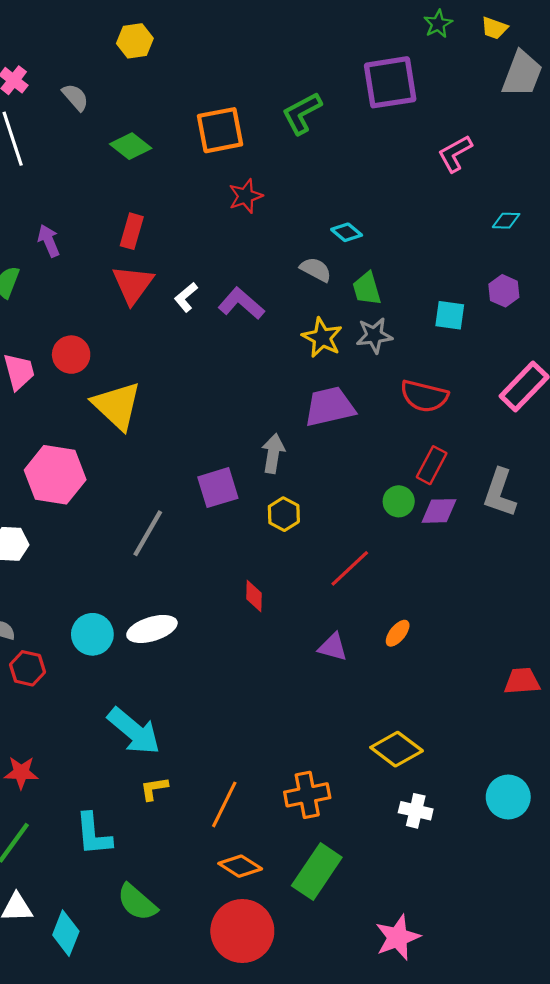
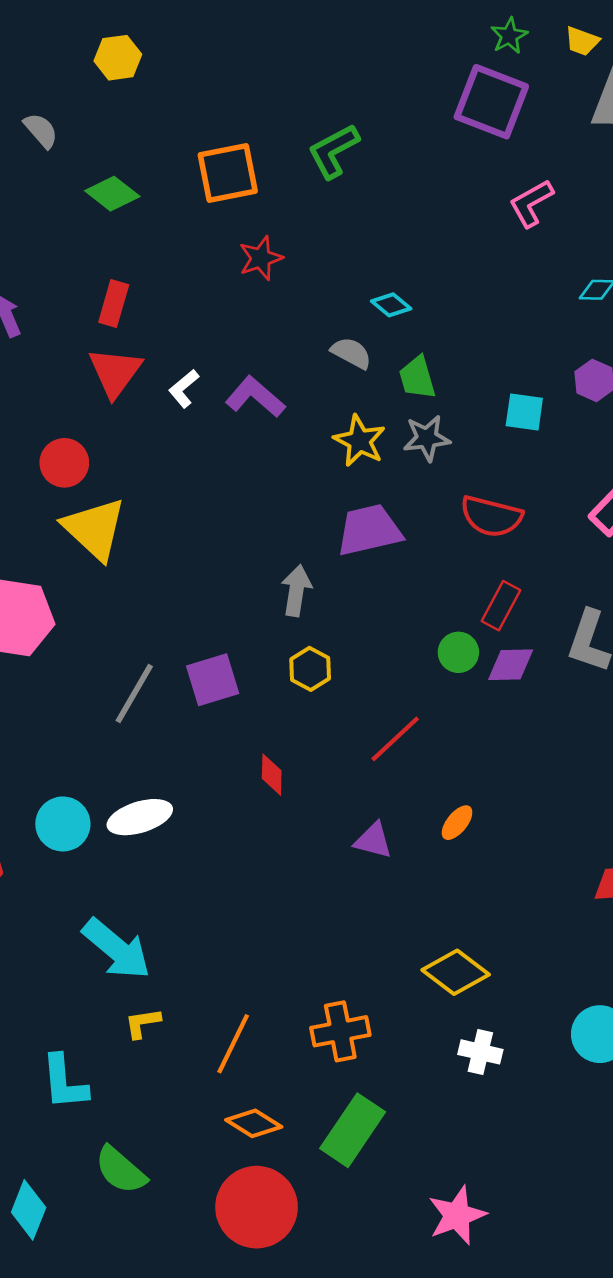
purple square: (390, 82) -> (491, 102), moved, turned 30
red circle: (71, 355) -> (64, 463), moved
purple square: (218, 488) -> (213, 680), moved

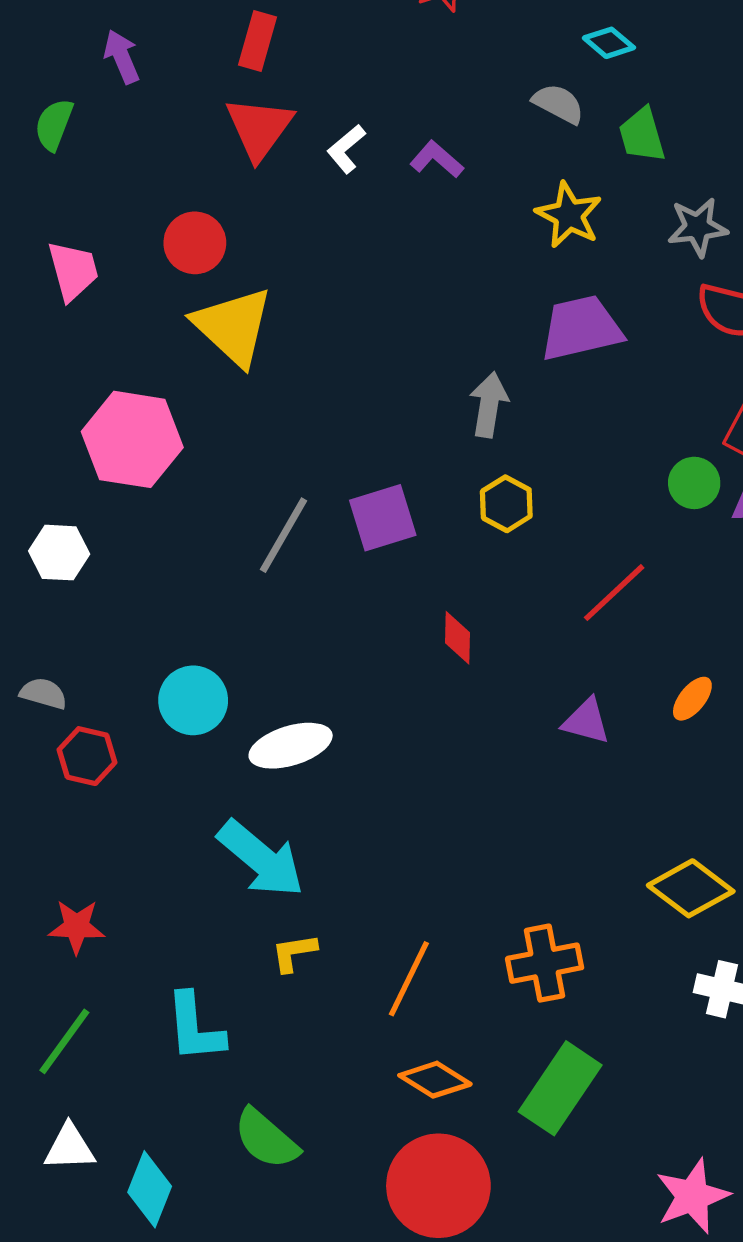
purple L-shape: (255, 397) -> (437, 159), size x0.7
gray star: (427, 438) -> (698, 227), moved
white ellipse: (140, 817) -> (291, 746), moved

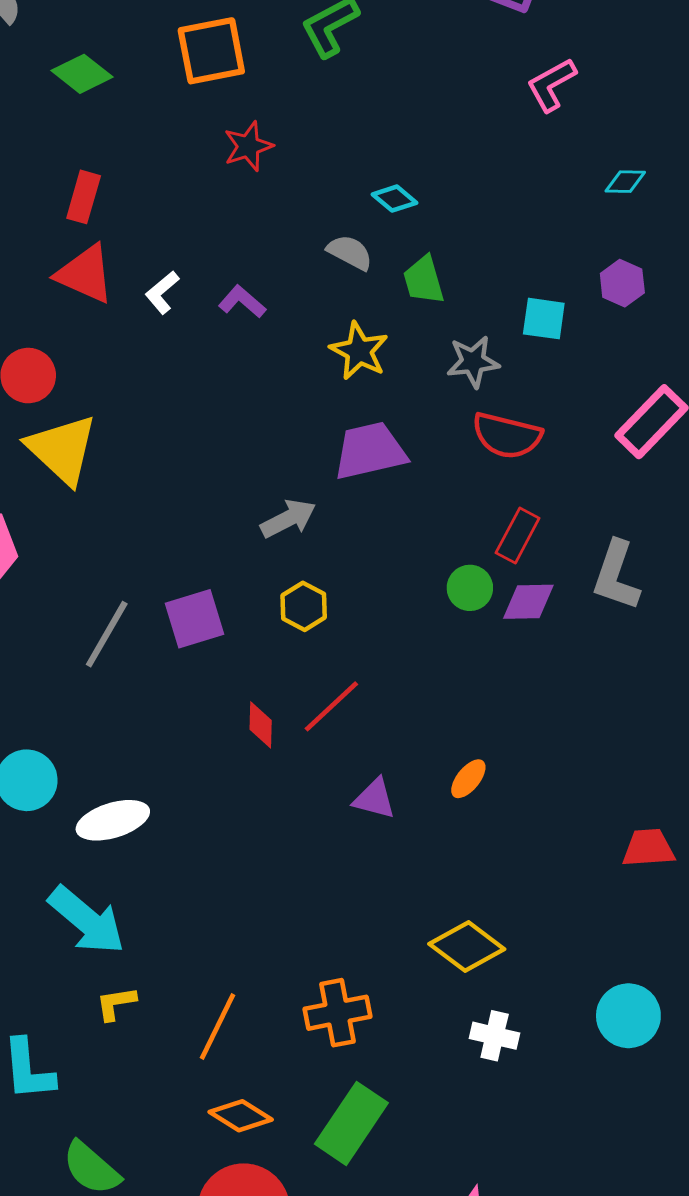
red triangle: (259, 128) -> (85, 274), turned -42
gray arrow: (489, 405) -> (288, 519), turned 54
red line: (614, 593) -> (331, 706), moved

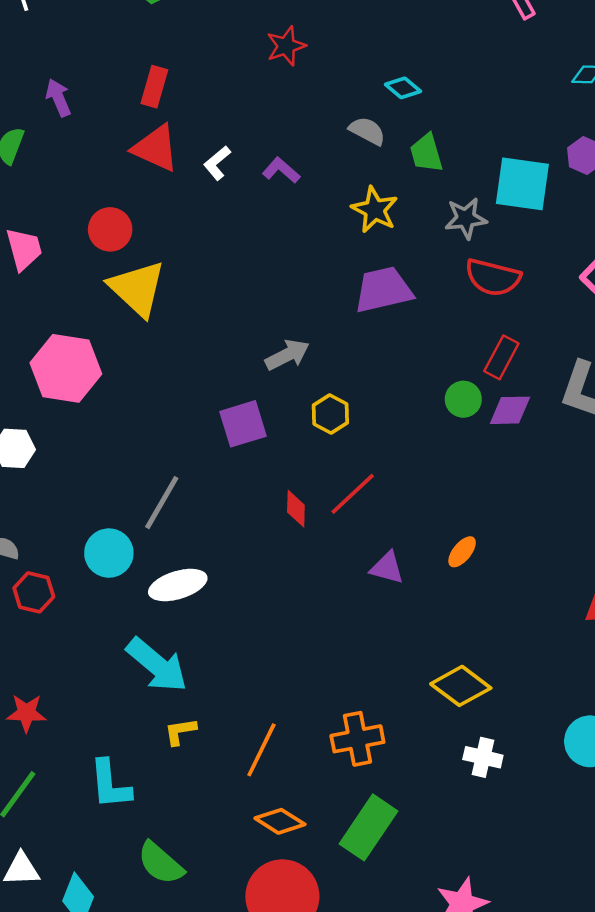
cyan square: (544, 319) -> (522, 184), size x1.6
gray arrow: (288, 519) -> (287, 355), moved
gray line: (107, 634) -> (162, 503), moved

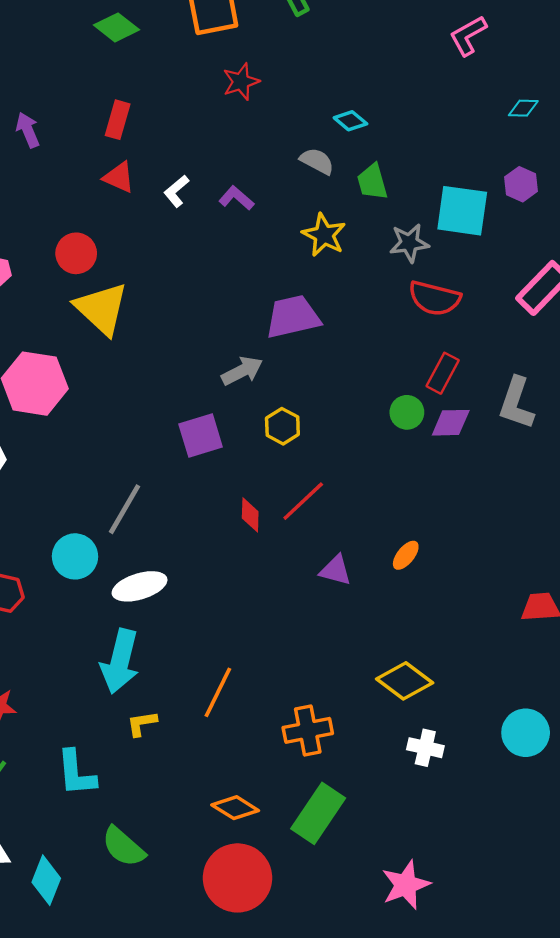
red triangle: (156, 148) -> (119, 177), size x0.7
purple trapezoid: (383, 290) -> (293, 317), moved
cyan arrow: (157, 665) -> (120, 661), turned 64
orange line: (261, 750) -> (218, 692), moved

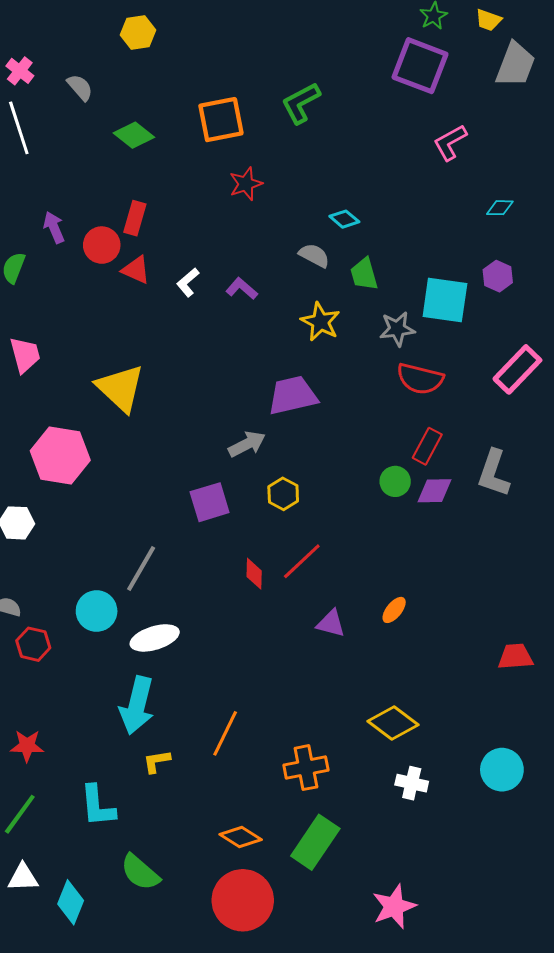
red circle: (76, 253) -> (102, 245), moved

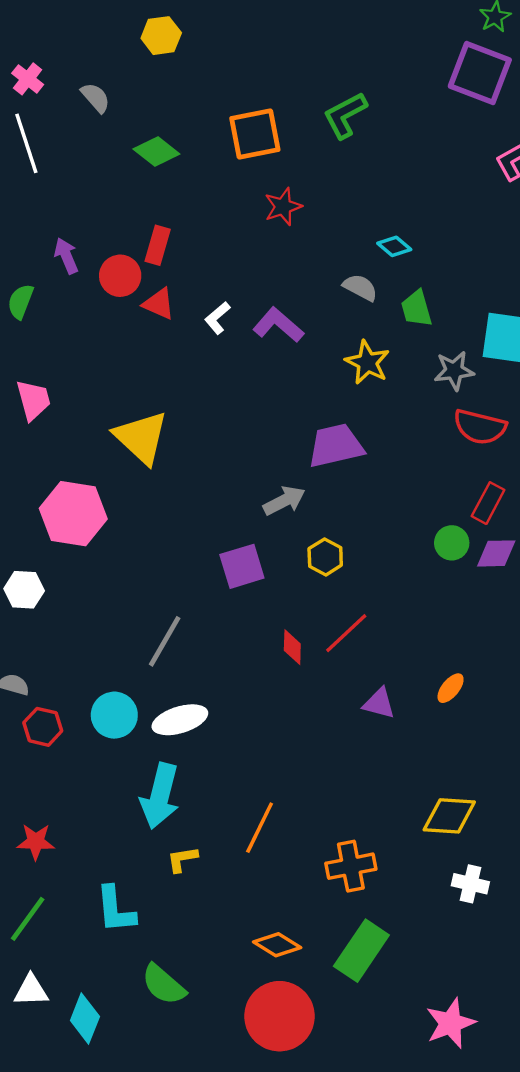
purple L-shape: (242, 289) -> (278, 325), size x1.4
cyan circle: (97, 611) -> (114, 715), moved
yellow diamond: (393, 723) -> (449, 816), turned -33

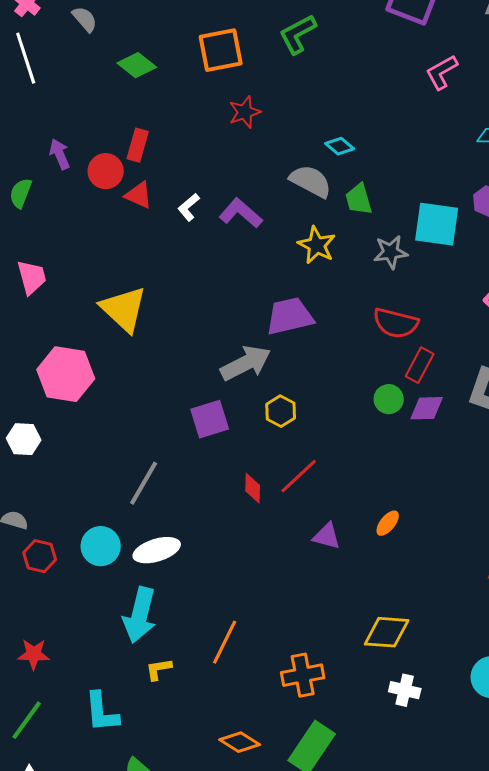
gray semicircle: (360, 287) -> (311, 181), size x1.4
red semicircle: (480, 427) -> (396, 323), moved
gray arrow: (284, 501) -> (246, 363), size x1.4

